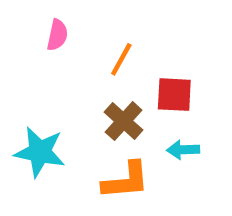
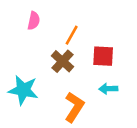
brown cross: (124, 121) -> (63, 61), moved
orange L-shape: (126, 181) -> (74, 107), turned -52

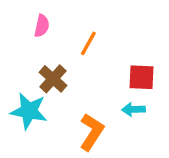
red square: (103, 56) -> (142, 77), moved
brown cross: (63, 61) -> (53, 79), moved

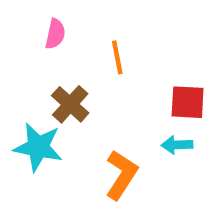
orange line: (88, 43) -> (117, 57), turned -40

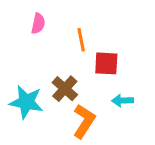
red square: (188, 102) -> (106, 63), moved
brown cross: (70, 104) -> (65, 89), moved

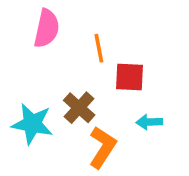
pink semicircle: (38, 23) -> (47, 28), size x1.5

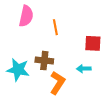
red square: (129, 77) -> (93, 43), moved
brown cross: (79, 108) -> (44, 61), turned -36

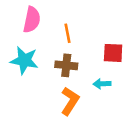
brown cross: (44, 61) -> (66, 65), moved
cyan star: (18, 70) -> (24, 60), moved

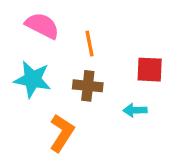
pink semicircle: (32, 20) -> (42, 26), turned -75
orange L-shape: (70, 101) -> (62, 133), moved

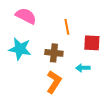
orange line: (89, 44) -> (67, 27), moved
orange L-shape: (62, 133) -> (54, 82), moved

